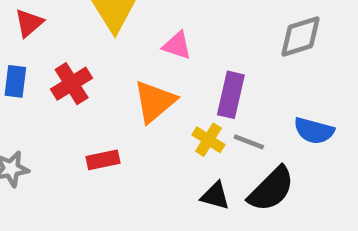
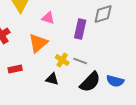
purple rectangle: (231, 95) -> (80, 29), moved
blue semicircle: (314, 131) -> (115, 81), moved
black triangle: (215, 196) -> (52, 79), moved

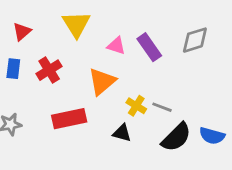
purple rectangle: (80, 29) -> (149, 47), moved, turned -48
red rectangle: (15, 69) -> (69, 119), size x1.6

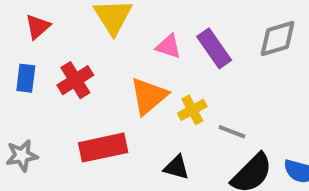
yellow cross: (136, 106) -> (192, 110), moved, turned 30

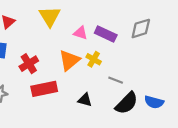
purple rectangle: (214, 48) -> (106, 34), turned -30
red cross: (75, 80) -> (29, 64), moved
yellow cross: (192, 110) -> (94, 59), moved, turned -32

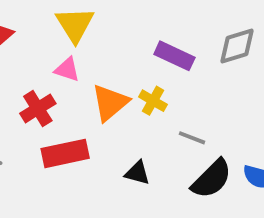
pink triangle: (80, 33) -> (67, 69), moved

